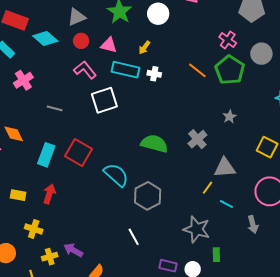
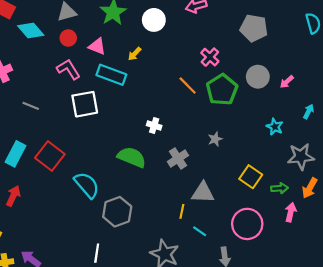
pink cross: (228, 40) -> (210, 57), moved
white cross: (154, 74) -> (154, 125), moved
yellow line: (208, 188) -> (182, 211), turned -32
white line: (134, 237) -> (97, 253), turned 30

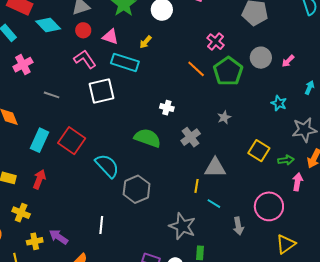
pink circle: (247, 224) -> (269, 206), moved
white line: (97, 253) -> (101, 225), moved

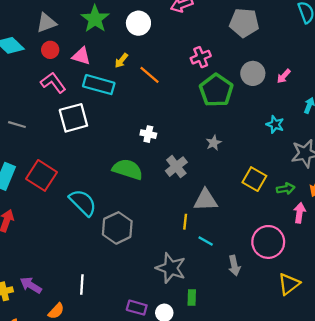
pink cross: (216, 42) -> (201, 57), turned 30
orange line: (196, 69) -> (149, 75), moved
white line: (101, 225) -> (82, 285), moved

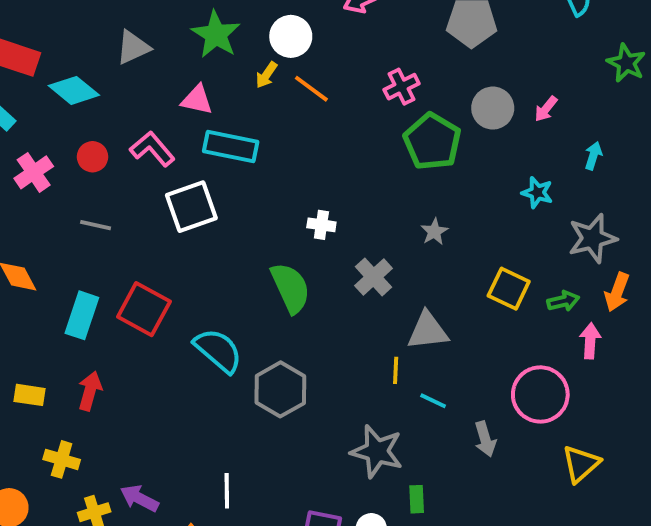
red circle: (50, 50) -> (92, 157), moved
yellow arrow: (121, 61) -> (266, 75), moved
orange line: (149, 75) -> (311, 89), moved
green semicircle: (128, 169) -> (290, 288), turned 52

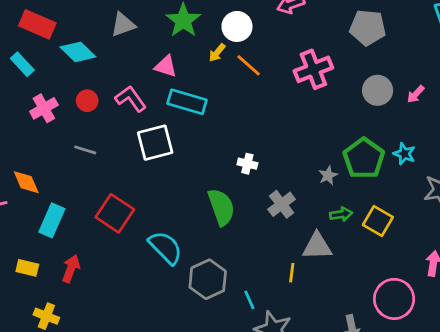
pink cross: (402, 87) -> (313, 69), size x1.5
green pentagon: (432, 142) -> (364, 158), moved
green arrow: (563, 301) -> (341, 214), moved
cyan rectangle: (82, 315) -> (52, 220), moved
cyan line: (433, 401) -> (249, 300), moved, turned 36

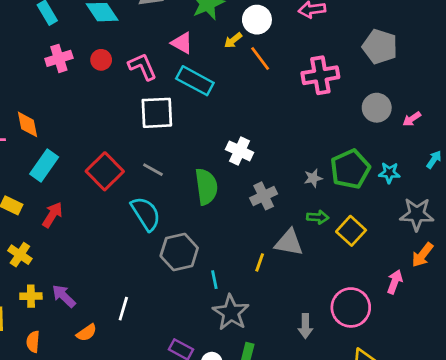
gray line: (85, 150) -> (153, 170), moved
cyan star: (404, 154) -> (389, 173), turned -30
white cross: (247, 164) -> (240, 151), size x1.4

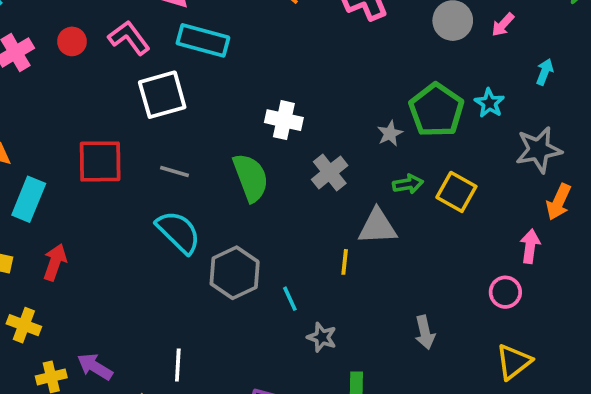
red square: (105, 171) -> (100, 161), moved, turned -33
cyan star: (389, 173) -> (489, 103), turned -30
pink circle: (351, 307) -> (505, 292), moved, size x0.6
gray star: (231, 312) -> (322, 337), size x0.6

